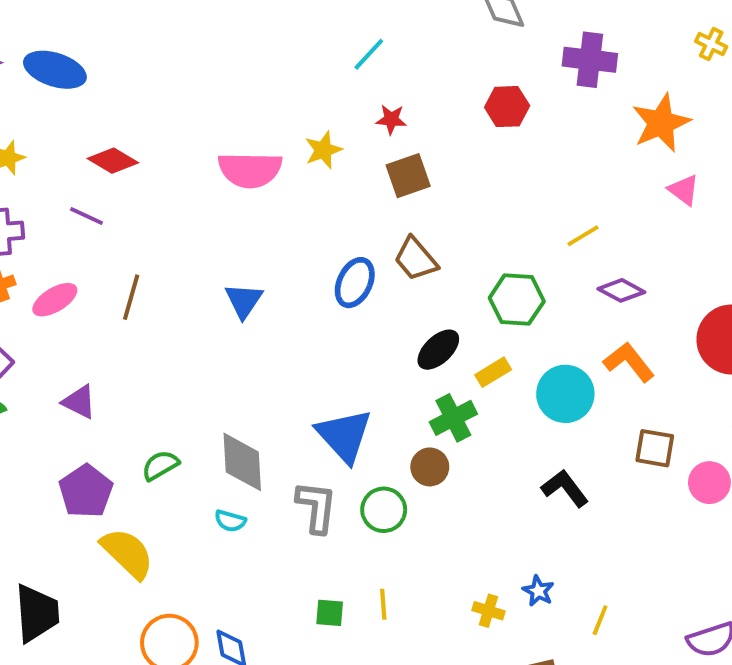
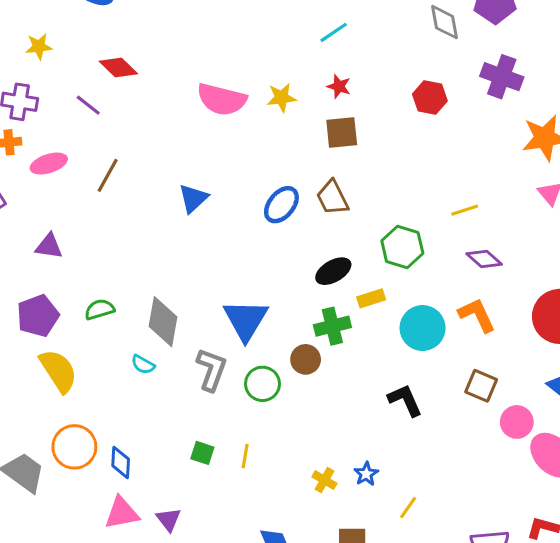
purple triangle: (79, 402) -> (49, 246), turned -32

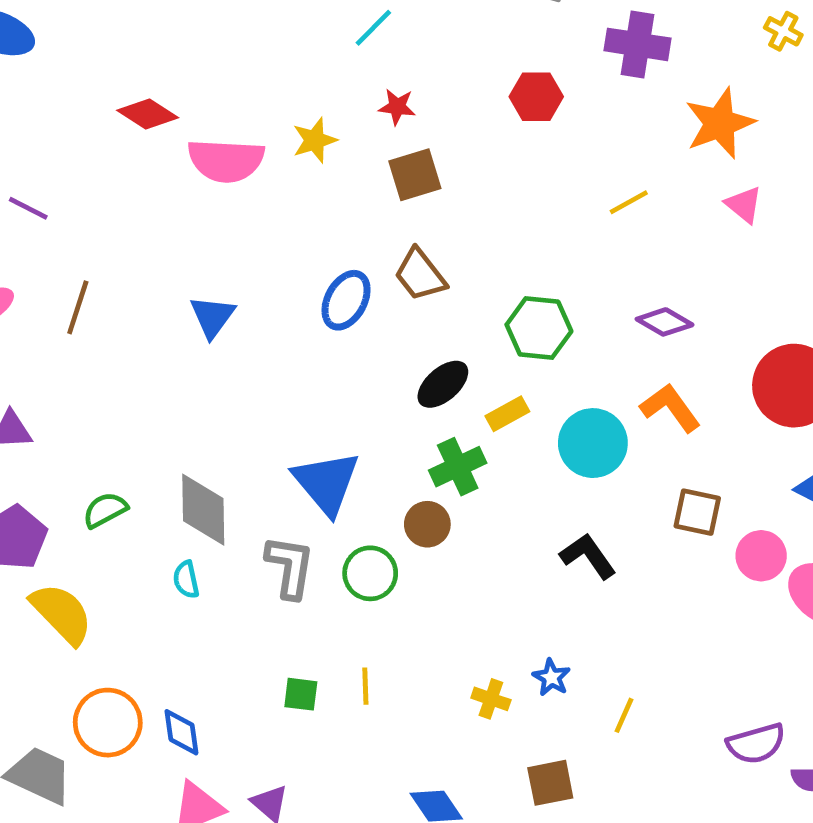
red diamond: (118, 68) -> (148, 114), moved
yellow line: (465, 210) -> (629, 202), moved
cyan semicircle: (143, 365) -> (186, 580), turned 60

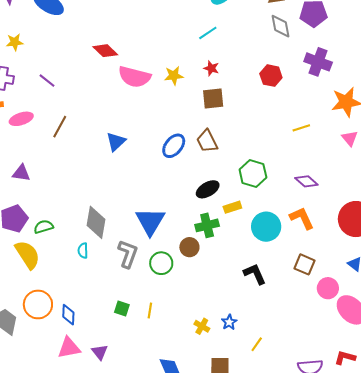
green semicircle: (105, 510) -> (44, 227), moved

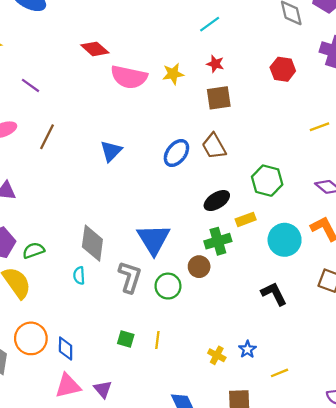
yellow line: (257, 344) -> (279, 373), turned 35

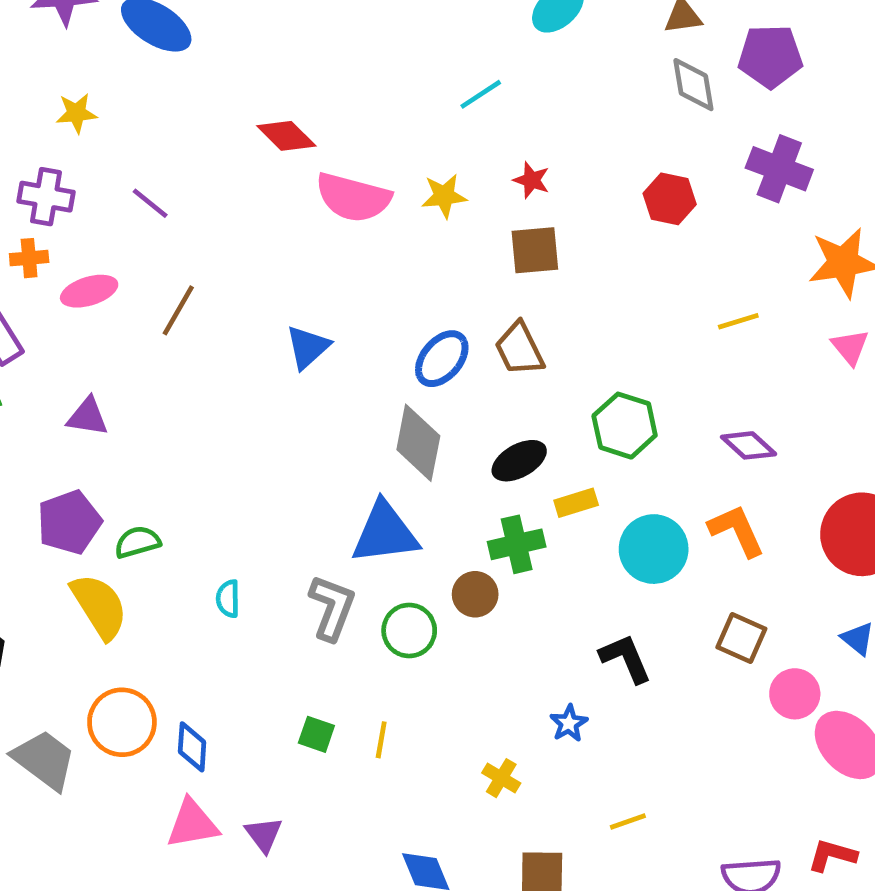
cyan line: (210, 24) -> (481, 94), moved
blue triangle: (154, 239) -> (385, 533), turned 51
gray diamond: (92, 243) -> (418, 443), moved
blue star: (247, 349) -> (569, 723), moved

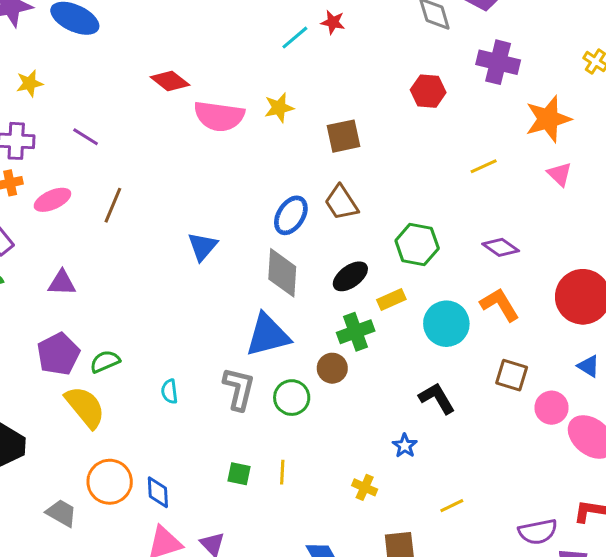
red star: (532, 180) -> (333, 22), moved
blue triangle: (308, 347) -> (203, 247), moved
gray trapezoid: (44, 760) -> (61, 513), size x0.7

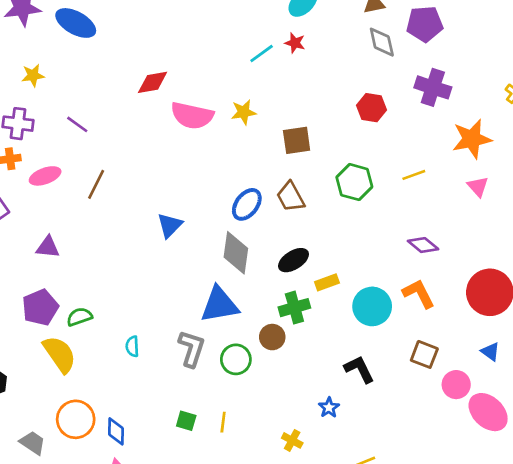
red diamond: (170, 81) -> (153, 82), turned -52
green hexagon: (417, 244) -> (354, 182), moved

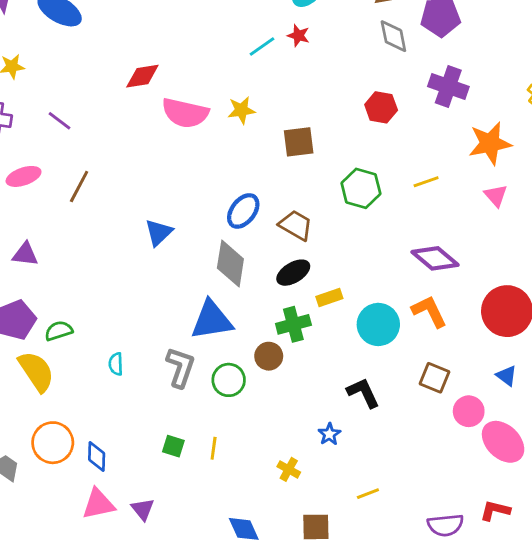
brown trapezoid: (291, 197) -> (296, 225), moved, turned 148
purple diamond: (423, 245) -> (435, 258), size x1.4

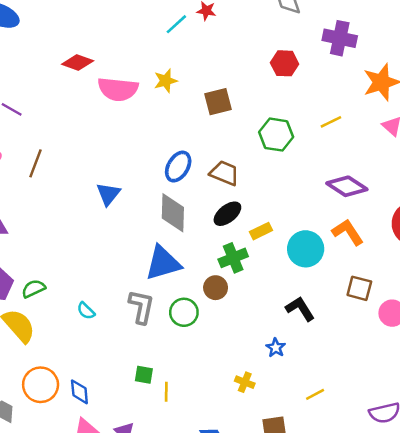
red diamond: (142, 76) -> (78, 62), turned 36
cyan semicircle: (116, 364) -> (86, 311), turned -36
yellow line: (214, 448) -> (166, 392), moved

